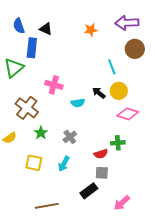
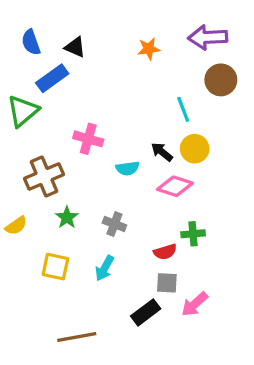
blue rectangle: (32, 48) -> (52, 78), turned 48
brown cross: (27, 108) -> (44, 177), turned 30
pink diamond: (128, 114) -> (175, 186), moved
gray cross: (70, 137) -> (114, 224), turned -32
pink arrow: (122, 203) -> (195, 304), moved

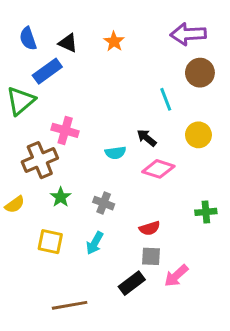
orange star: (149, 49) -> (114, 41), moved, turned -30
pink cross: (88, 139) -> (65, 130), moved
yellow circle: (195, 149) -> (198, 135), moved
green cross: (193, 234) -> (206, 212), moved

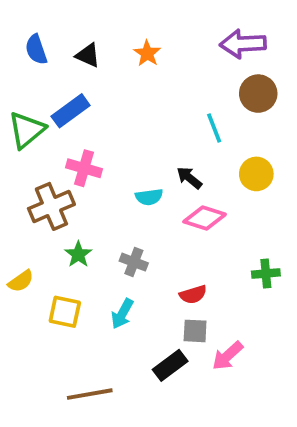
blue rectangle: (47, 71) -> (71, 111), moved
yellow semicircle: (15, 205) -> (21, 281), moved

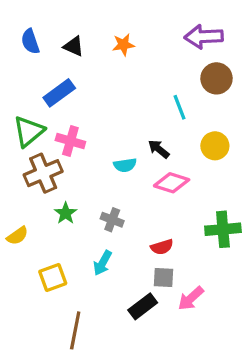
orange star: (147, 53) -> (123, 45), turned 30
green triangle: (27, 130) -> (29, 131), moved
green cross: (266, 273) -> (223, 229), size x1.5
yellow square: (65, 312) -> (53, 277), moved, turned -32
brown line: (90, 394) -> (75, 330), turned -69

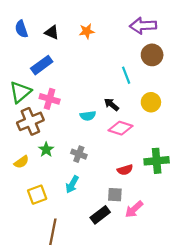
yellow semicircle: (17, 236) -> (21, 162), moved
red semicircle: (162, 247) -> (125, 170), moved

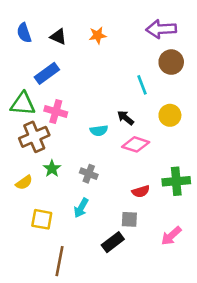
green triangle: (20, 92) -> (23, 104), turned 45
yellow square: (37, 195) -> (42, 219), turned 30
pink arrow: (134, 209) -> (171, 236), moved

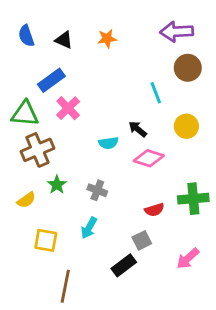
pink cross: (56, 111) -> (68, 108), moved, turned 30
gray square: (129, 219) -> (142, 240), turned -30

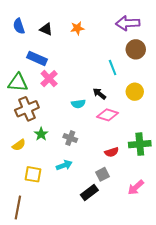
blue rectangle: (51, 80) -> (37, 58), turned 60
cyan arrow: (89, 228) -> (64, 165), turned -140
brown line: (65, 286) -> (18, 208), moved

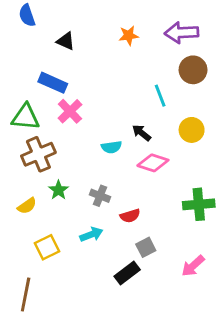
blue semicircle: (19, 26) -> (27, 15), moved
orange star: (77, 28) -> (129, 35), moved
red semicircle: (112, 152) -> (130, 216), moved
yellow square: (33, 174) -> (47, 247), turned -36

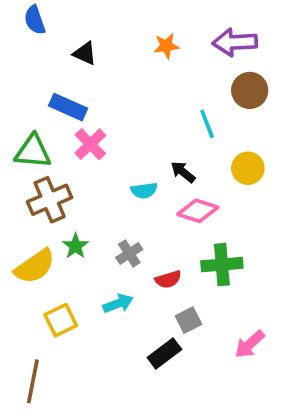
gray cross: (100, 196) -> (129, 253), turned 36
green cross: (199, 204) -> (222, 265), moved
yellow semicircle: (27, 206) -> (35, 266), size x1.6

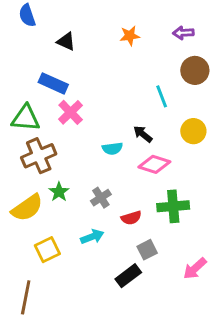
purple arrow: (235, 42) -> (183, 33), size x0.6

